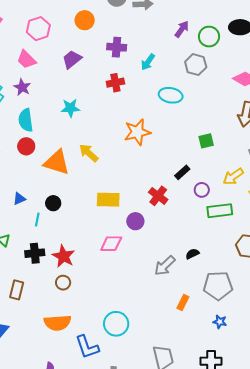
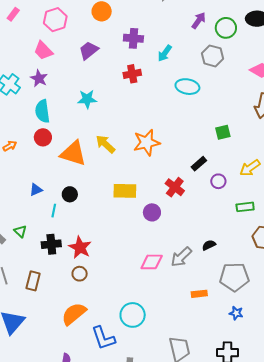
orange star: (137, 132) -> (147, 143), moved
green rectangle: (220, 211) -> (245, 207), moved, size x0.7
pink diamond: (111, 244) -> (152, 262), moved
orange rectangle: (183, 303) -> (199, 294), turned 56
orange semicircle: (57, 323) -> (74, 314), turned 144

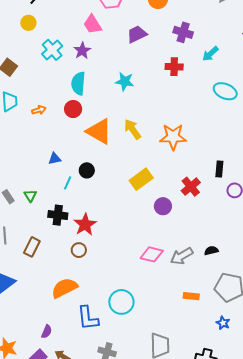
black rectangle: (199, 164) -> (219, 169), turned -56
yellow rectangle: (125, 191) -> (141, 179), turned -50

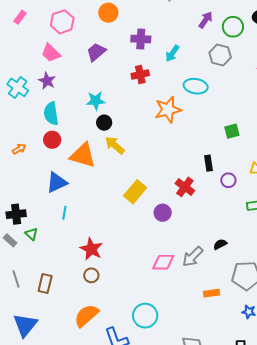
orange star: (173, 137) -> (168, 110), moved
blue triangle: (55, 159) -> (57, 183), moved, size x1.6
black circle: (87, 170) -> (104, 123), moved
black cross: (58, 215) -> (16, 214), moved

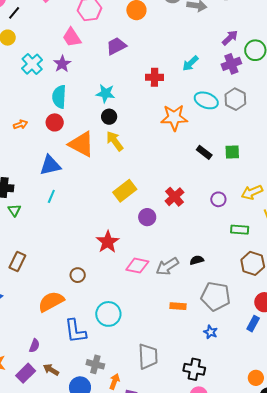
purple cross: (141, 39) -> (231, 64), moved, turned -36
gray hexagon: (220, 55) -> (235, 99), moved
black rectangle: (209, 163) -> (204, 152), moved, turned -56
red star: (91, 249) -> (108, 242), moved
brown circle: (91, 275) -> (78, 275), moved

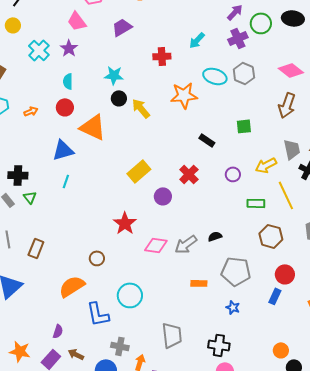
cyan semicircle: (59, 97) -> (68, 81), size x0.7
yellow arrow: (115, 141) -> (141, 108), moved
black rectangle: (204, 152) -> (207, 140), moved

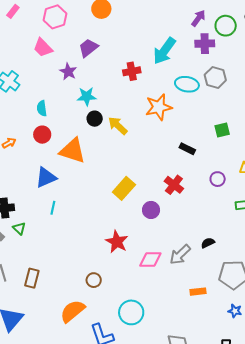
purple cross: (238, 38) -> (205, 44), turned 30
cyan arrow: (197, 40) -> (164, 51), size x1.6
purple star: (69, 48) -> (68, 72), moved

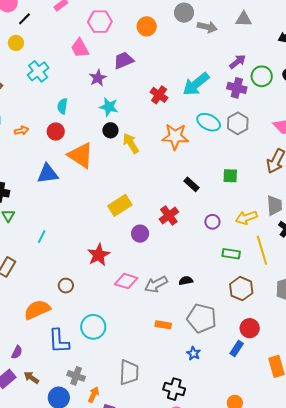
red cross: (132, 71) -> (159, 95), turned 30
cyan line: (53, 208) -> (42, 237), moved

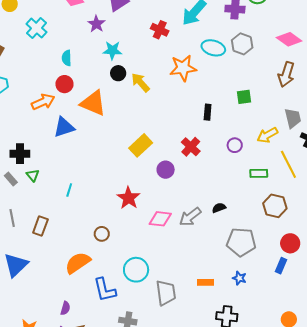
orange arrow: (22, 131) -> (43, 102), moved, size x1.6
black rectangle: (192, 184) -> (208, 112), turned 63
orange rectangle: (163, 325) -> (205, 282), moved
gray trapezoid: (129, 372) -> (166, 293), moved

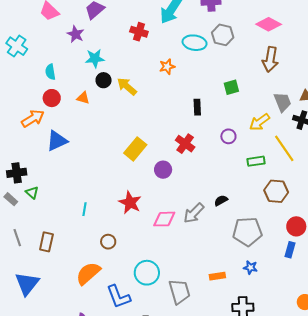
orange star: (183, 68) -> (167, 67), size x0.6
orange triangle: (93, 103) -> (83, 98), moved, size x0.5
cyan line: (69, 190) -> (85, 209), moved

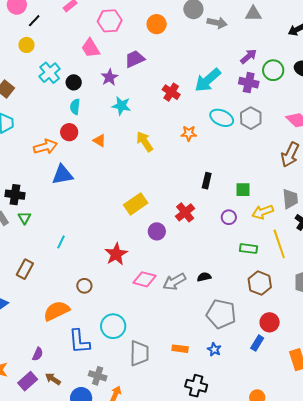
black circle: (104, 80) -> (74, 82), moved
green square: (231, 87) -> (243, 190), moved
cyan line: (85, 209) -> (61, 242), moved

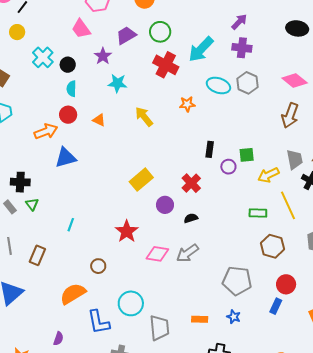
green circle: (273, 70) -> (160, 32), moved
red cross: (171, 92) -> (166, 65), size x1.4
purple circle: (229, 217) -> (228, 167), moved
black semicircle: (204, 277) -> (191, 218), moved

